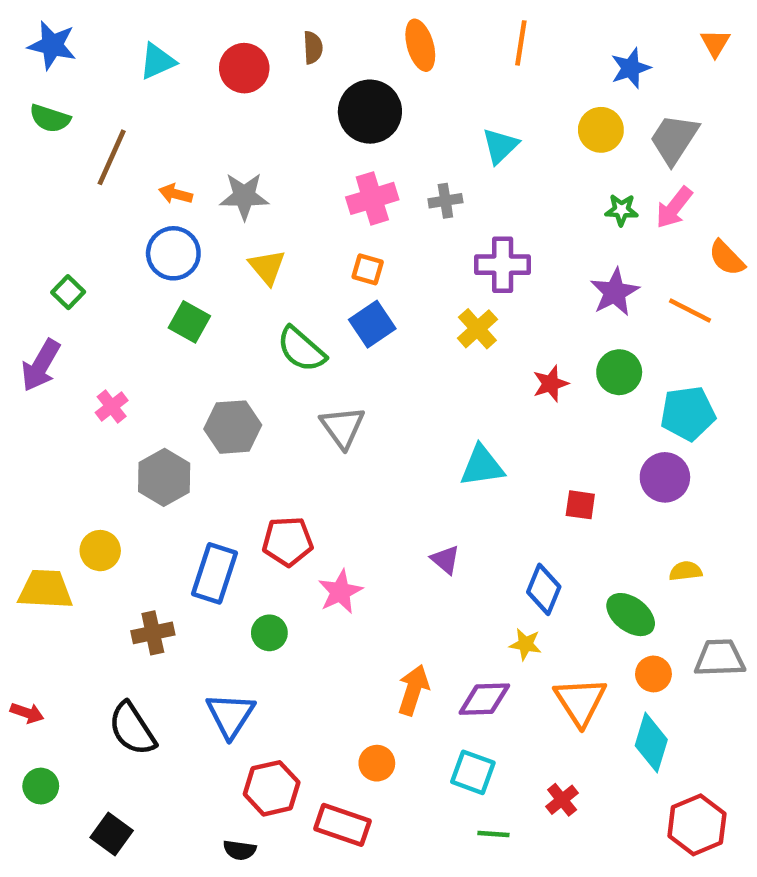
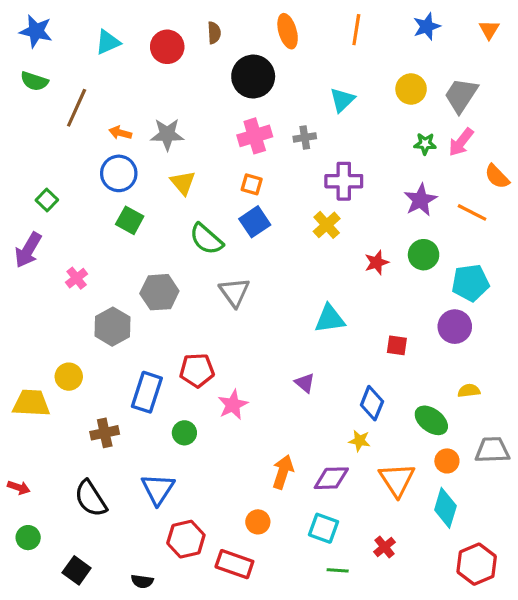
blue star: (631, 68) -> (427, 26), moved
black semicircle: (240, 850) -> (142, 581), moved

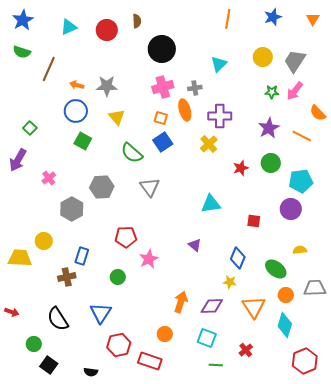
blue star: (36, 31) -> (23, 20), turned 30
orange ellipse: (288, 31) -> (185, 110), moved
blue rectangle: (147, 392) -> (82, 256), moved, size x0.7
green circle: (28, 538) -> (34, 344), moved

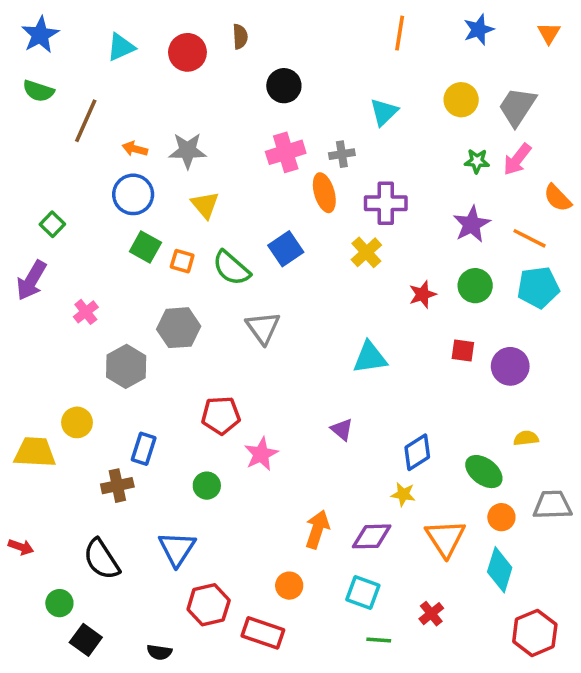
black circle: (162, 49) -> (284, 86), size x0.7
orange square: (161, 118) -> (182, 261), moved
cyan pentagon: (301, 181) -> (538, 287), moved
red square: (254, 221) -> (463, 351), moved
blue diamond: (238, 258) -> (417, 452), turned 35

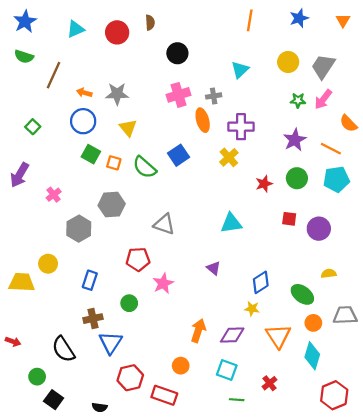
green square: (52, 224) -> (33, 127), moved
gray triangle: (263, 328) -> (164, 224), moved, turned -35
brown cross: (117, 486) -> (93, 319), moved

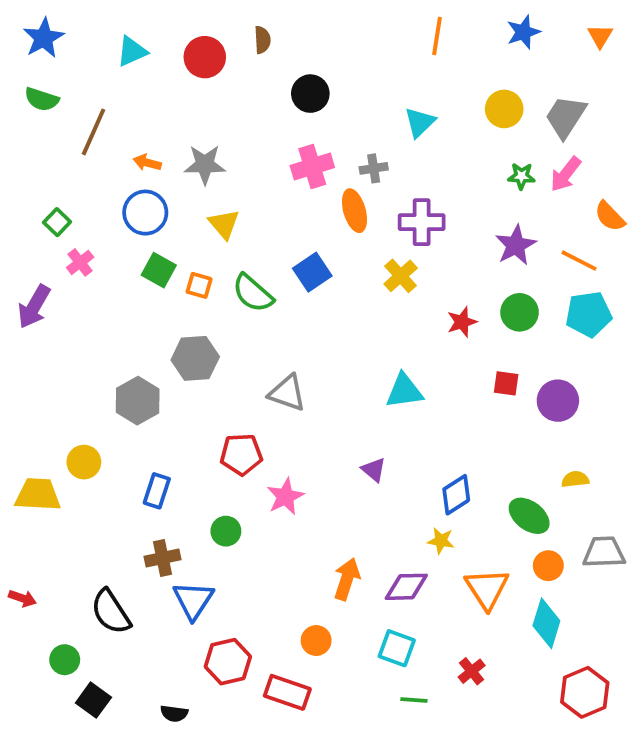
pink cross: (54, 195) -> (80, 262), moved

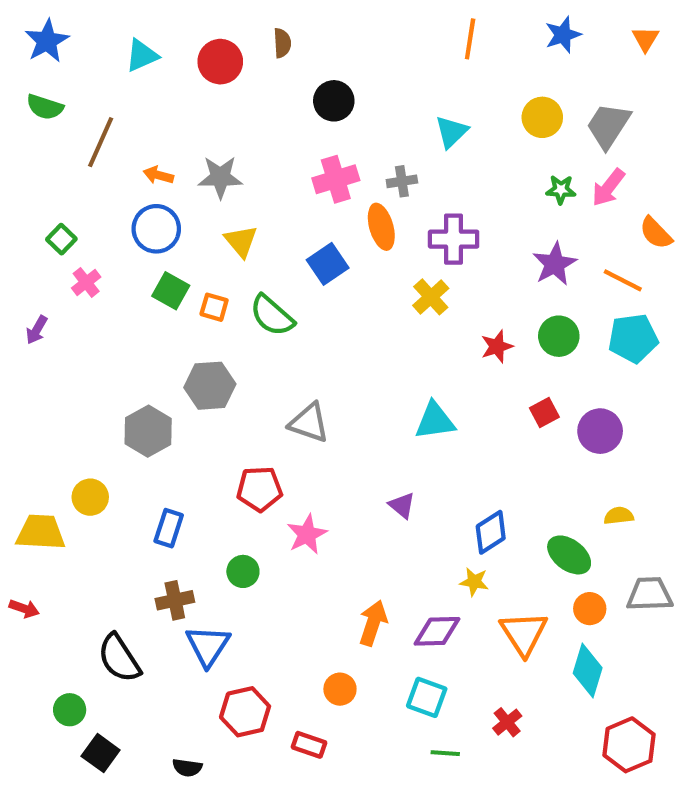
blue square: (312, 272) -> (328, 264), moved
purple arrow: (34, 307) -> (37, 330), size x0.6
red square: (506, 383) -> (544, 413), turned -36
red arrow: (22, 598) -> (24, 609), moved
red rectangle: (287, 692) -> (309, 745), size x0.7

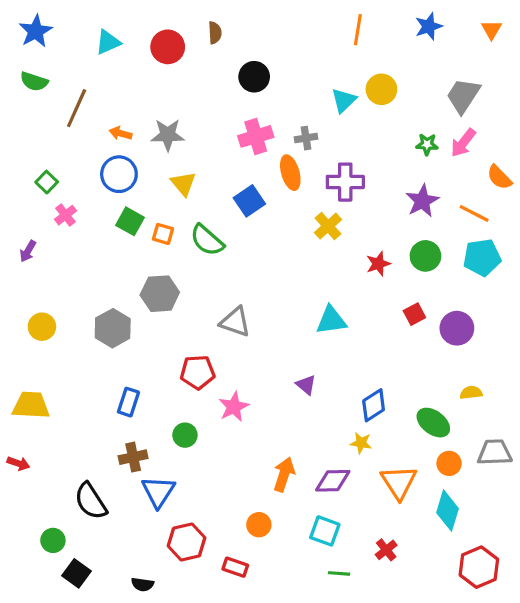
yellow circle: (542, 117) -> (381, 89), moved
yellow circle: (90, 497) -> (42, 327), moved

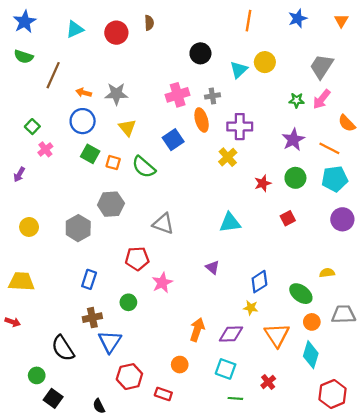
black circle: (254, 77) -> (200, 53), moved
purple circle: (457, 328) -> (342, 219), moved
black semicircle: (143, 584) -> (99, 406), turned 56

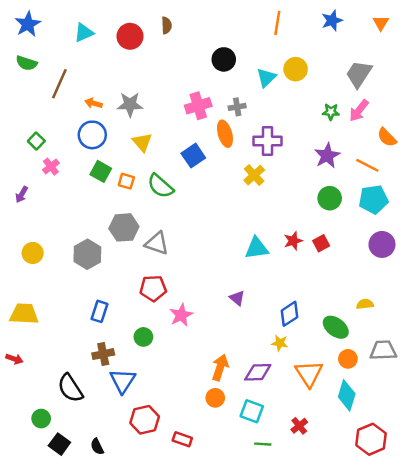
red star: (263, 183) -> (293, 241), moved
gray triangle: (163, 224) -> (157, 243), moved
orange circle: (180, 365) -> (215, 398), moved
black semicircle: (99, 406) -> (97, 447), moved

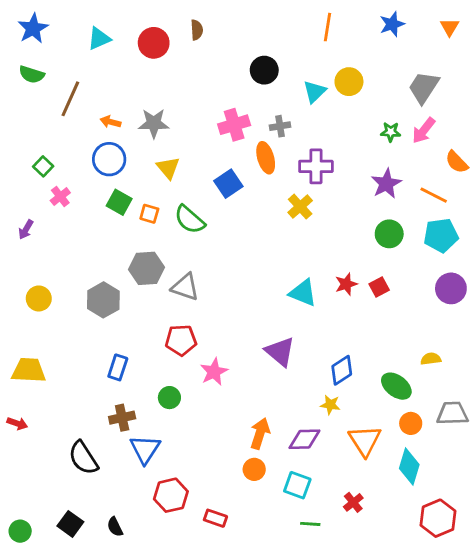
cyan triangle: (257, 248) -> (303, 293), turned 30
purple triangle: (237, 298) -> (280, 352), size x1.6
green circle: (41, 419) -> (20, 531), moved

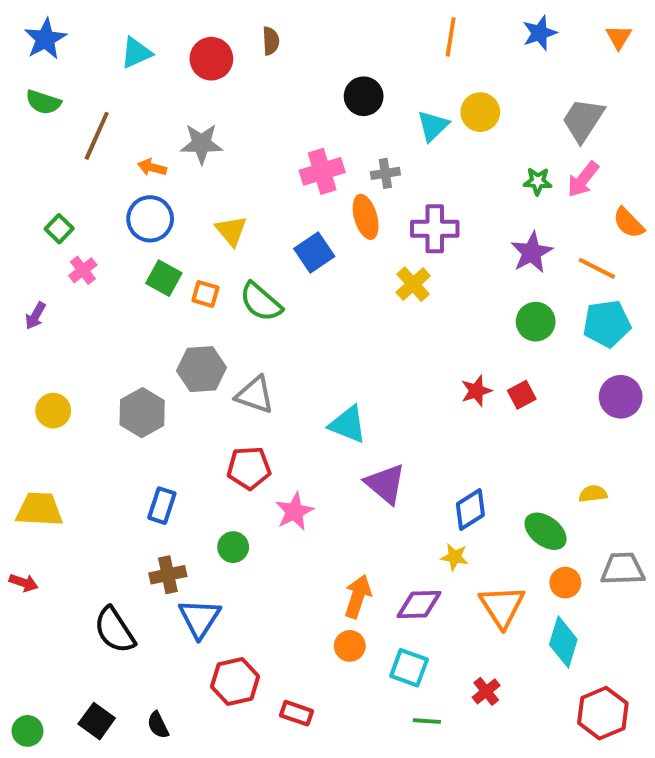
gray star: (154, 123) -> (201, 144), moved
cyan triangle: (303, 293) -> (348, 424), moved

